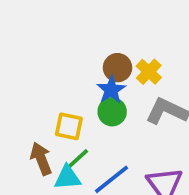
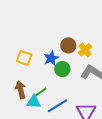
blue star: (111, 90) -> (51, 58), moved
yellow square: (69, 126) -> (24, 58), moved

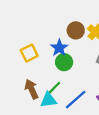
yellow square: (24, 58) -> (29, 53), turned -35
green circle: (62, 69) -> (64, 62), moved

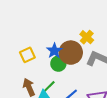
brown circle: (76, 30) -> (71, 53), moved, size x1.5

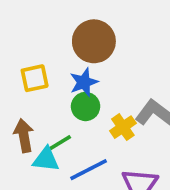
yellow cross: (87, 37) -> (123, 127), moved
brown circle: (71, 53) -> (94, 41), moved

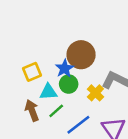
brown circle: (94, 41) -> (81, 55), moved
cyan triangle: (46, 159) -> (48, 92), moved

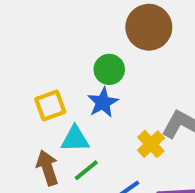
brown circle: (81, 55) -> (149, 27), moved
green circle: (69, 84) -> (109, 69), moved

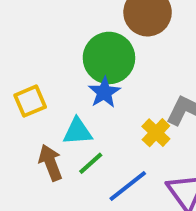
green circle: (109, 69) -> (109, 58), size x1.6
yellow square: (50, 105) -> (30, 101), moved

